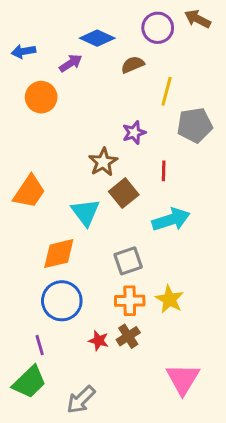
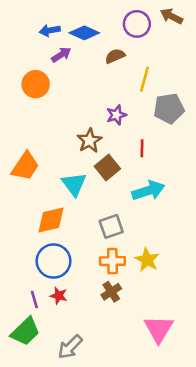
blue arrow: (23, 51) -> (50, 30), moved
red star: (99, 341) -> (59, 296), moved

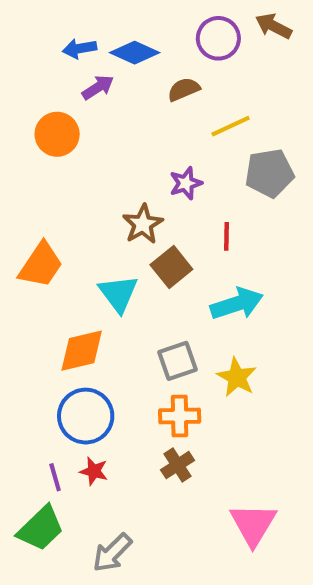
yellow line: (145, 79) -> (231, 126), turned 50
yellow star: (147, 260) -> (237, 377), moved

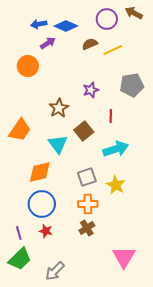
yellow line: (231, 126) -> (113, 50), moved
brown star: (143, 224) -> (59, 108), moved
purple line: (55, 477) -> (19, 233), moved

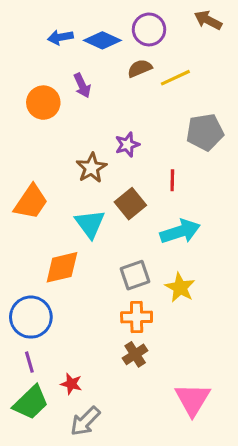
purple circle: (107, 19) -> (149, 29), moved
purple arrow: (48, 43) -> (82, 85), moved, turned 98
purple star: (91, 90) -> (127, 145), moved
blue circle: (42, 204) -> (31, 317), moved
red star: (46, 231) -> (71, 384), moved

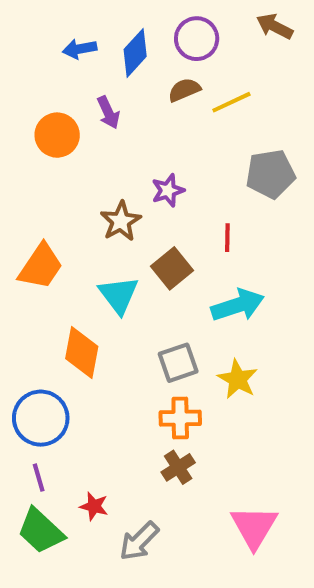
blue diamond: (102, 40) -> (135, 53), turned -72
orange diamond: (62, 267) -> (82, 352), turned -66
green trapezoid: (31, 403) -> (41, 531), turned 87
gray arrow: (85, 421) -> (139, 541), moved

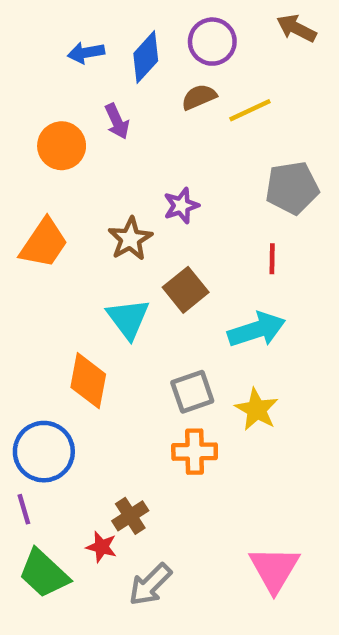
red line: (227, 238) -> (272, 259), moved
orange trapezoid: (41, 266) -> (44, 243), moved
brown cross: (178, 467) -> (130, 516), moved
purple line: (39, 478) -> (24, 509), moved

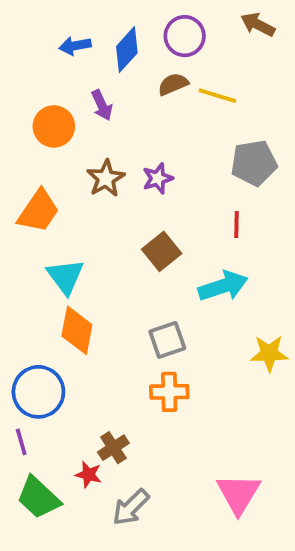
yellow line: (250, 110) -> (217, 96), turned 42
brown star: (130, 239) -> (106, 178), moved
cyan triangle: (128, 319) -> (65, 276), moved
yellow star: (257, 409) -> (269, 353), moved, turned -30

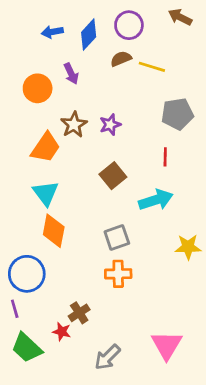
orange trapezoid: (38, 211) -> (46, 147), moved
gray arrow: (131, 507) -> (107, 357), moved

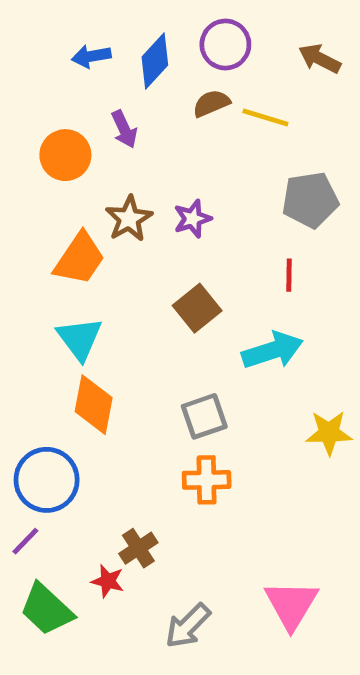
brown arrow: (180, 17) -> (320, 59), moved
purple line: (15, 309) -> (25, 541), turned 60

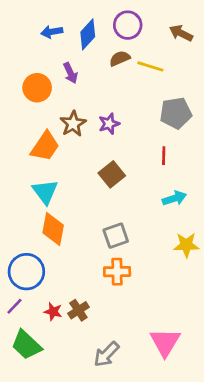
cyan arrow: (272, 350) -> (174, 198), moved, size x0.7
red star: (108, 581) -> (53, 312), moved

